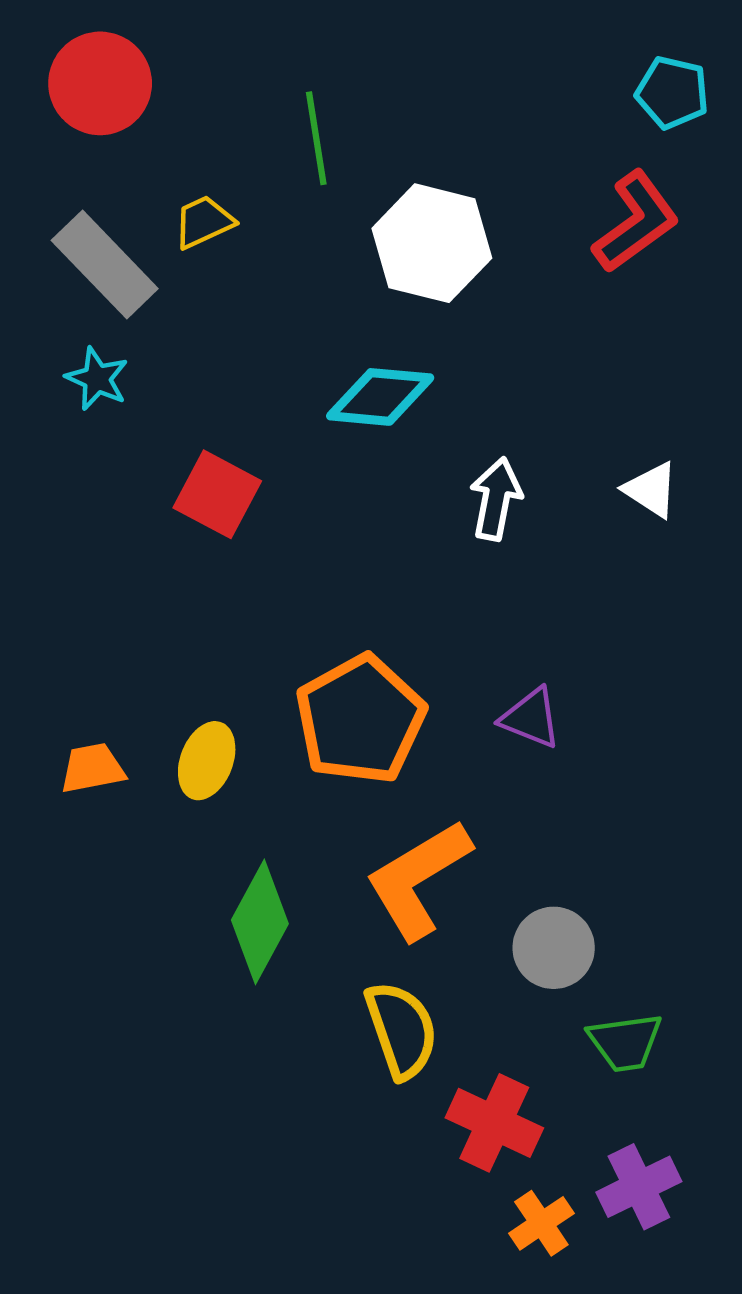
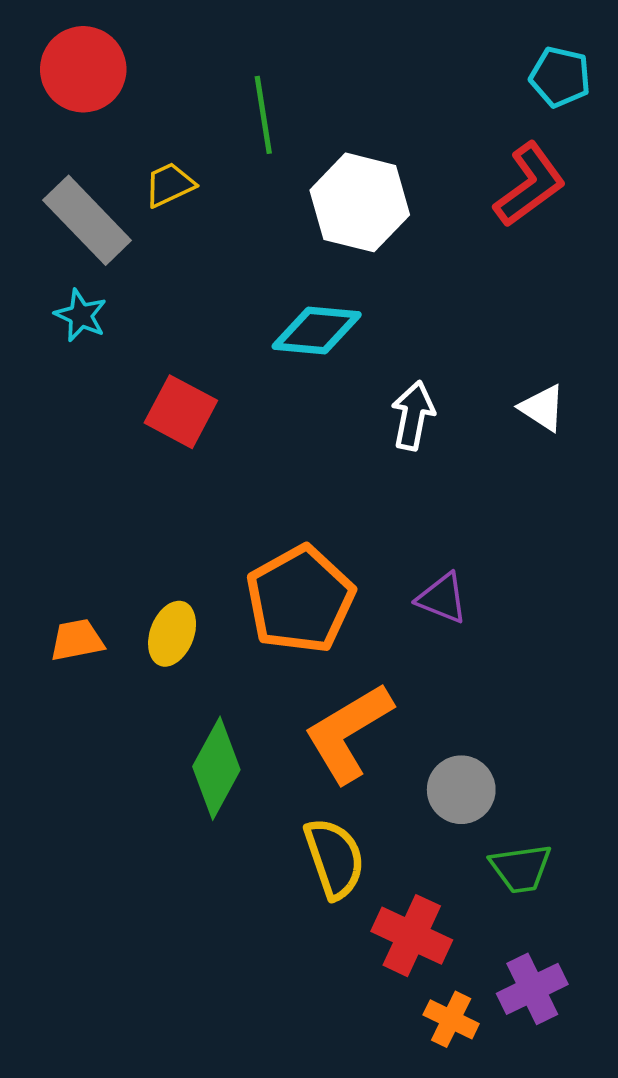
orange cross: (541, 1223) -> (451, 1019), turned -30

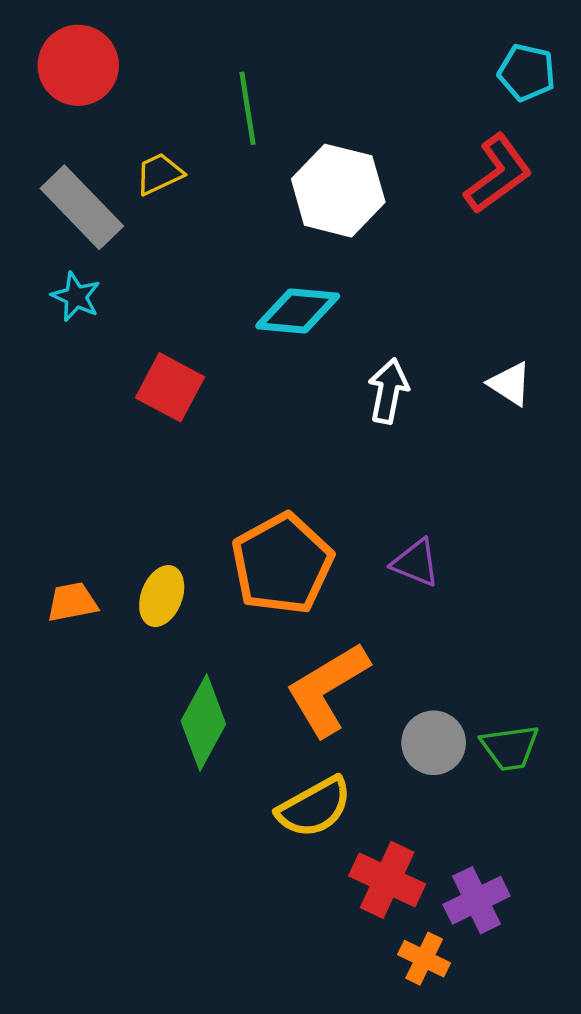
yellow semicircle: (334, 858) -> (314, 807), turned 80
green trapezoid: (521, 868) -> (510, 748), moved
purple cross: (532, 989) -> (477, 900), moved

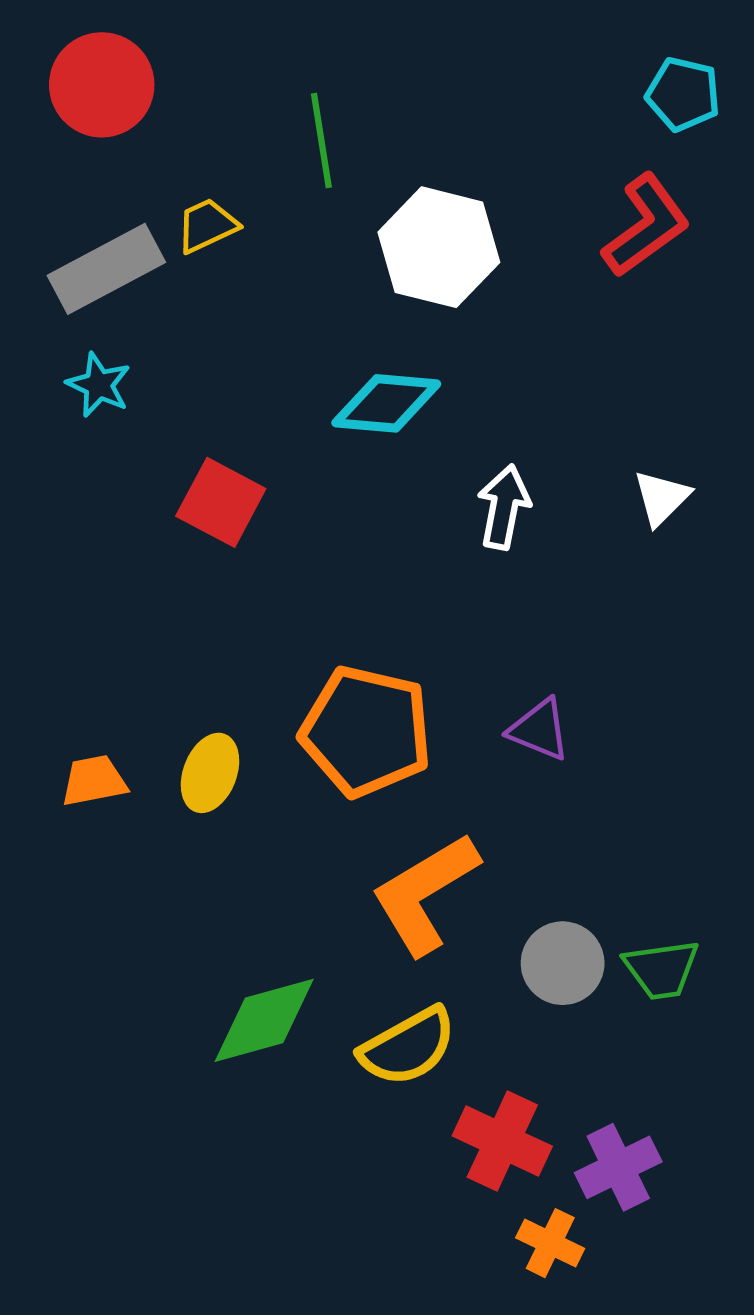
gray rectangle: (82, 207) -> (106, 269), turned -74
white triangle: (510, 384) -> (662, 498), turned 42
orange pentagon: (282, 564) -> (366, 731), turned -30
green diamond: (203, 722) -> (264, 1020), moved, turned 46

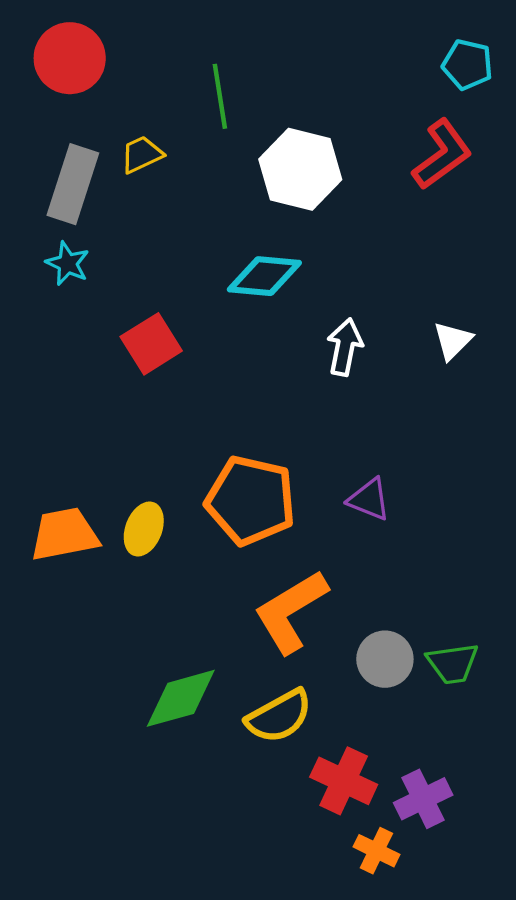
gray rectangle: (106, 269) -> (73, 184), turned -44
red square: (221, 502) -> (151, 344), turned 30
orange trapezoid: (94, 781) -> (64, 534), size x1.5

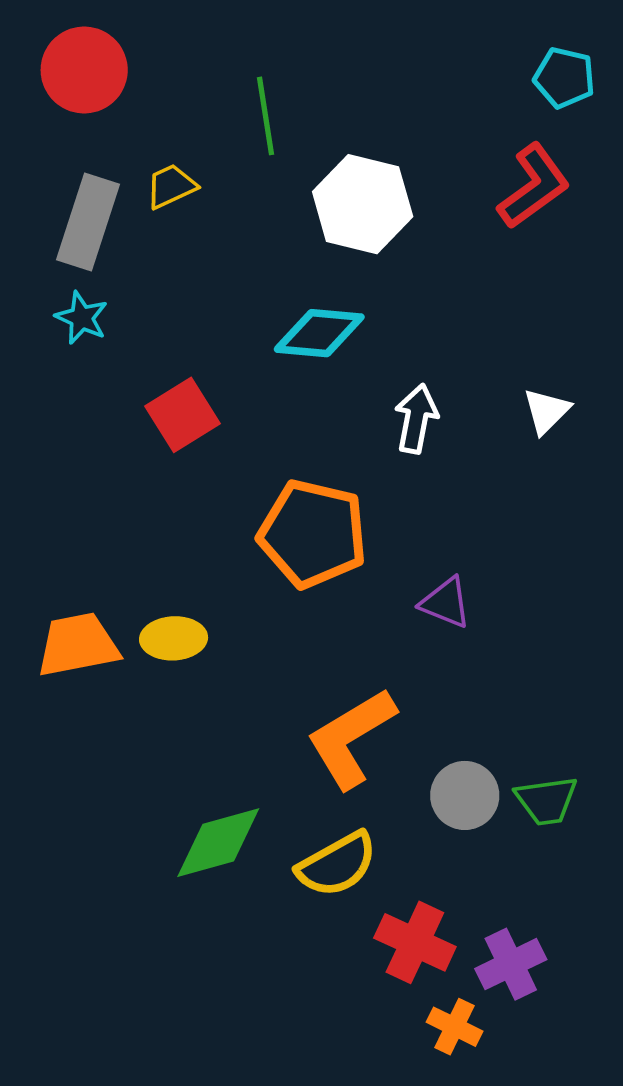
orange pentagon: (251, 500) -> (313, 534), moved
yellow ellipse: (144, 529) -> (174, 638), turned 66

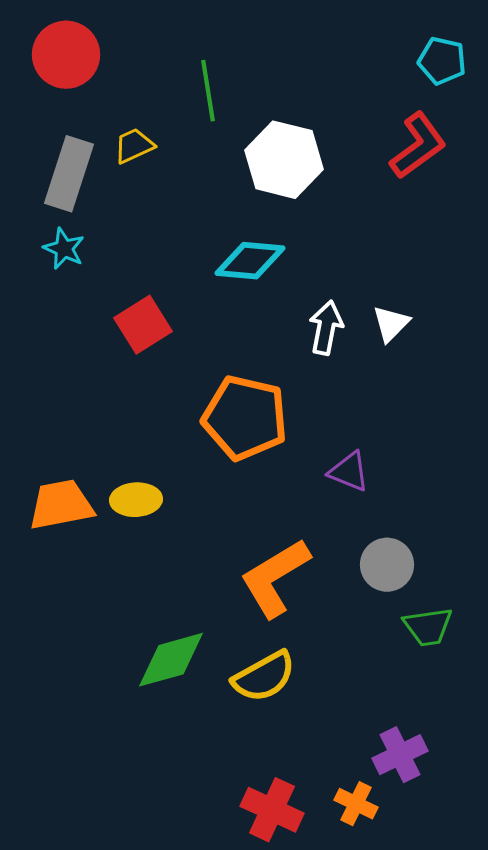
white triangle: (547, 411) -> (391, 324), moved
gray circle: (465, 795) -> (387, 565), moved
red cross: (415, 942) -> (272, 810), moved

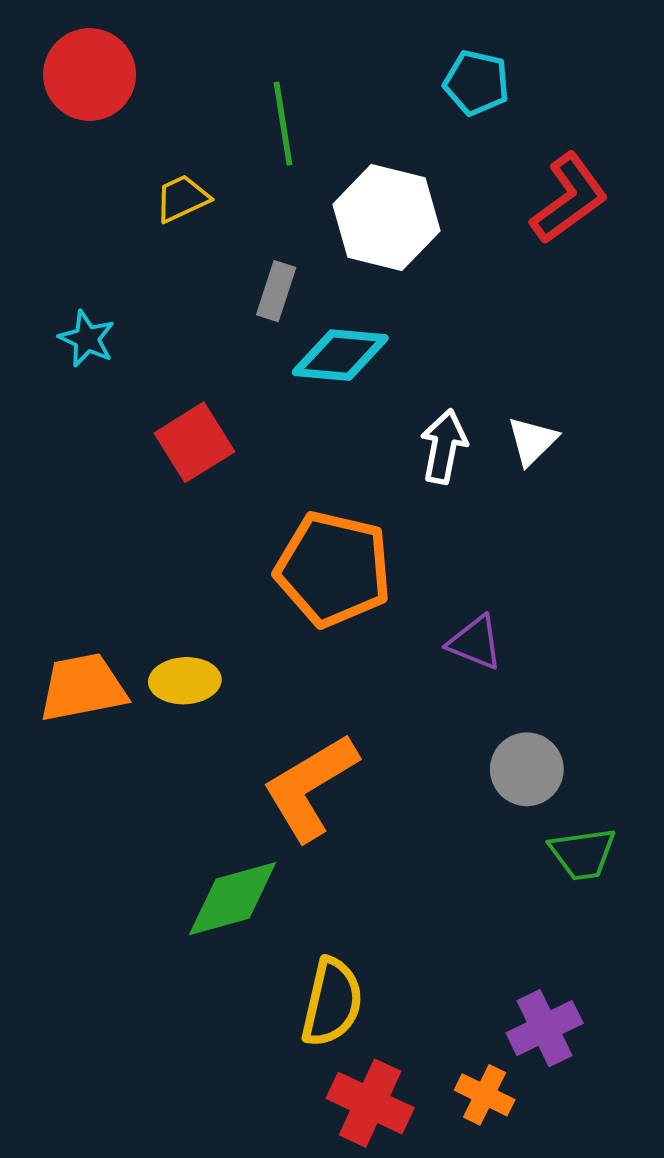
cyan pentagon: (442, 61) -> (476, 83), moved
gray rectangle: (69, 174) -> (276, 291), moved, size x0.6
orange L-shape: (275, 578) -> (310, 787), moved
yellow semicircle: (264, 677) -> (332, 1002), moved, turned -48

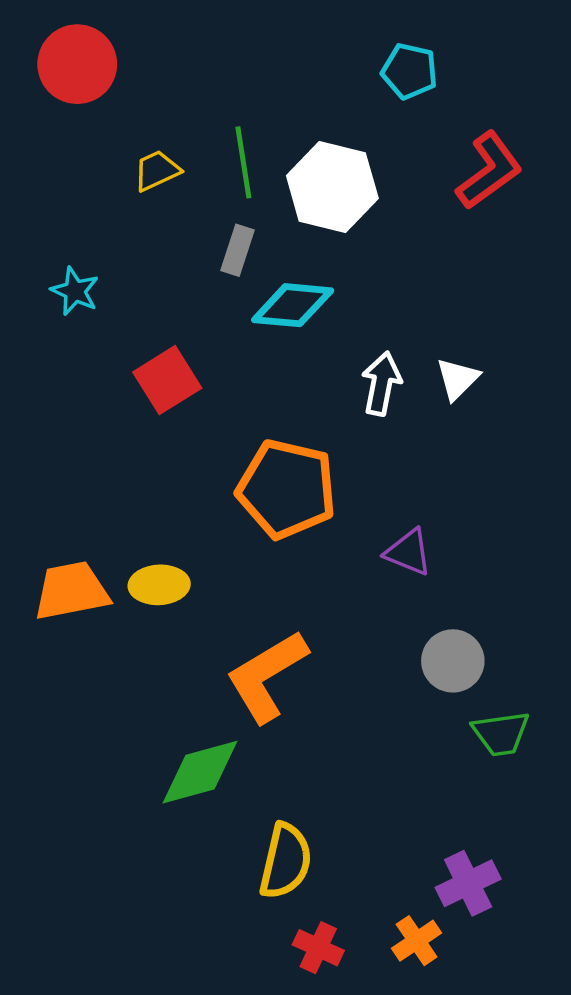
green line: (283, 124) -> (243, 162), moved
orange cross: (485, 1095) -> (417, 941), turned 30
red cross: (370, 1103) -> (318, 948), size x0.7

